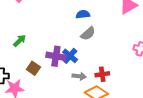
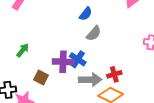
blue semicircle: (83, 14) -> (86, 14), turned 144
gray arrow: (79, 76) -> (90, 80), size x1.5

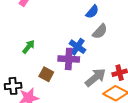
blue cross: (78, 59) -> (78, 47), moved
gray arrow: (90, 80) -> (95, 77), turned -40

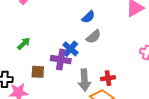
brown square: (46, 74) -> (38, 72), turned -32
gray arrow: (95, 77) -> (84, 80), turned 120

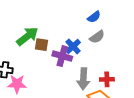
green arrow: (24, 44) -> (27, 36), size x1.6
brown square: (38, 72) -> (41, 45), moved

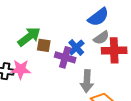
blue semicircle: (94, 17) -> (98, 17), size x1.5
red cross: (107, 79) -> (114, 50), moved, size x1.6
pink star: (17, 84) -> (21, 69), moved

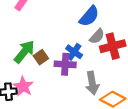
brown square: (44, 45) -> (41, 57), turned -32
pink star: (21, 69) -> (23, 86), turned -30

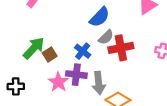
purple cross: (65, 64) -> (76, 75), moved
pink star: (23, 86) -> (58, 82), moved

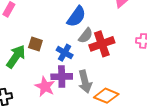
brown square: (50, 54) -> (35, 44), moved, turned -32

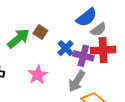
gray semicircle: (86, 36) -> (98, 30), moved
purple cross: (62, 77) -> (83, 56), moved
gray arrow: (85, 82) -> (77, 81), turned 30

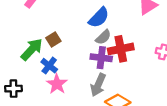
gray semicircle: (98, 30) -> (103, 37), moved
brown square: (40, 32) -> (53, 40), turned 32
blue cross: (65, 48) -> (49, 66), moved

